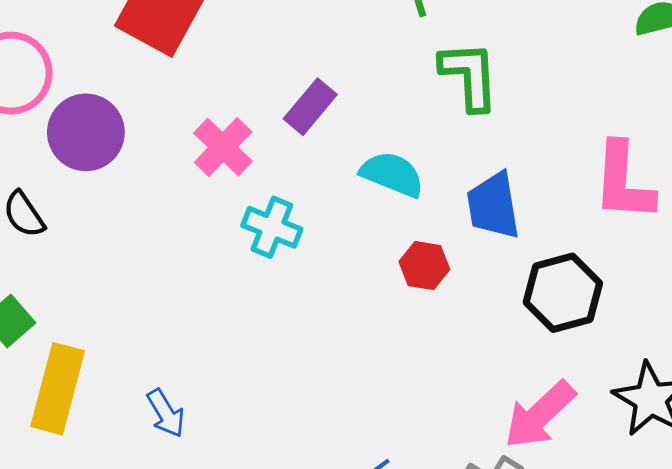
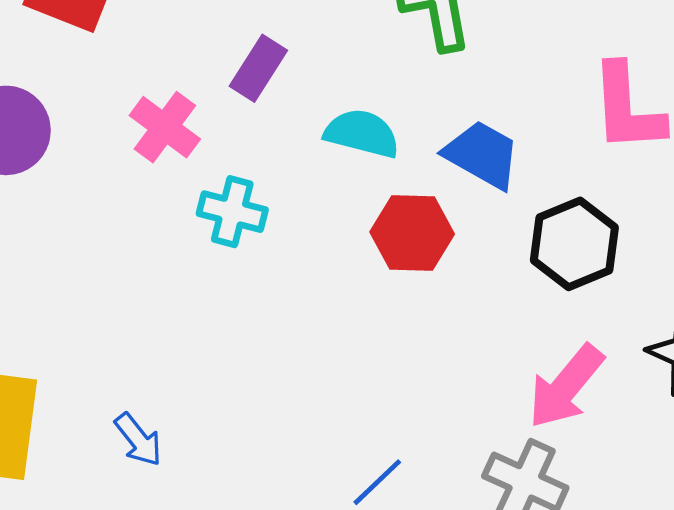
blue trapezoid: (493, 206) -> (482, 155), turned 136
red hexagon: (424, 266) -> (412, 233), size x1.4

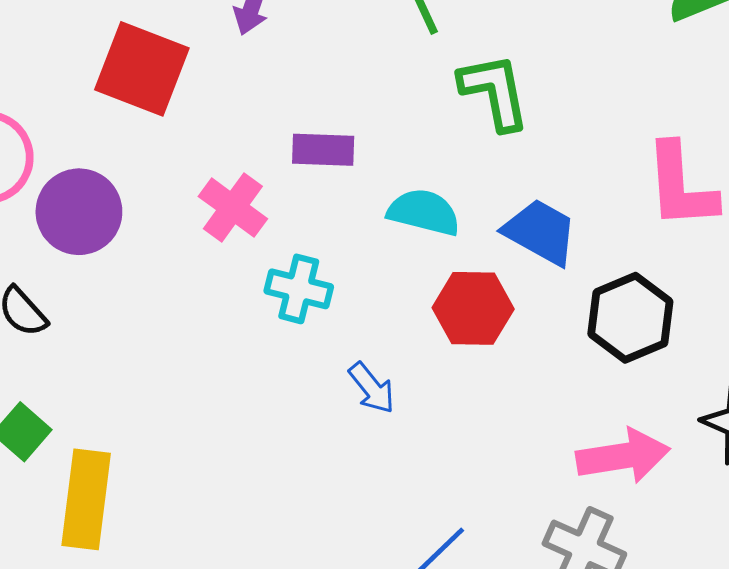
purple rectangle: (258, 68) -> (323, 150), turned 60
pink arrow: (566, 387) -> (623, 456), turned -138
blue arrow: (138, 440) -> (372, 388), moved

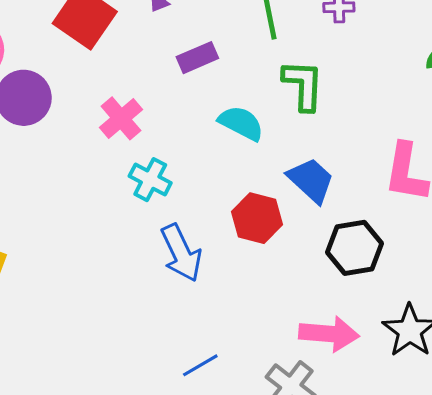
purple rectangle: (323, 150) -> (197, 58), moved, turned -39
cyan semicircle: (424, 212) -> (241, 123), moved
blue arrow: (372, 388) -> (181, 253), size x1.6

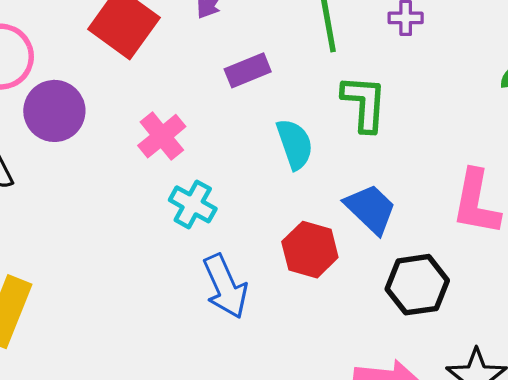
cyan semicircle: (241, 123) -> (295, 144), turned 42

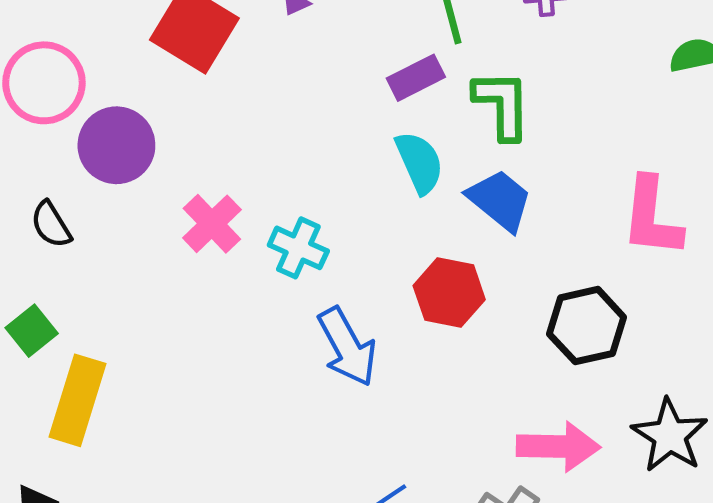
purple rectangle: (248, 70) -> (416, 78), moved
pink cross: (162, 136) -> (212, 224), moved
blue trapezoid: (371, 209) -> (500, 200), moved

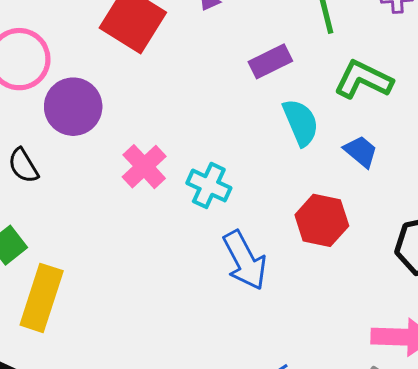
purple rectangle: (416, 78) -> (270, 61), moved
green L-shape: (502, 105) -> (363, 80), turned -64
blue trapezoid: (500, 200) -> (361, 151), size x0.7

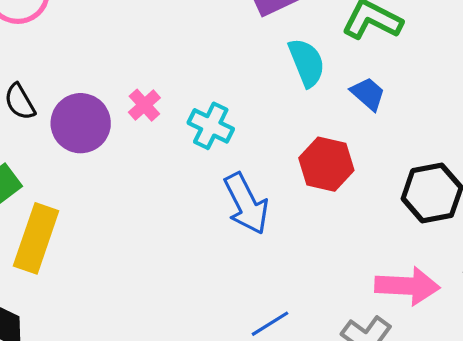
purple circle: (73, 107) -> (81, 123), moved
pink cross: (144, 167) -> (144, 105), size x0.7

